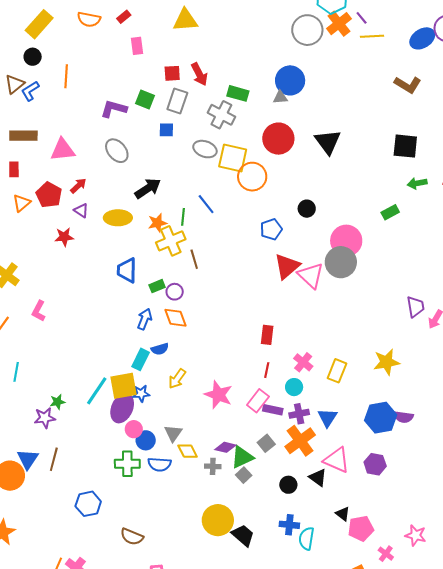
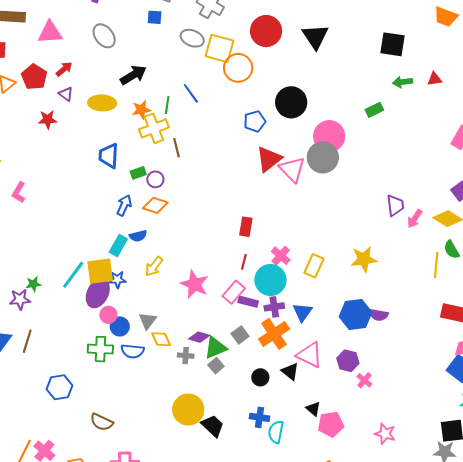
black circle: (307, 209) -> (291, 102), size x1.8
orange diamond: (176, 318) -> (155, 205), turned -55
cyan circle: (294, 387) -> (270, 280), size x1.8
pink cross: (386, 554) -> (364, 380), moved

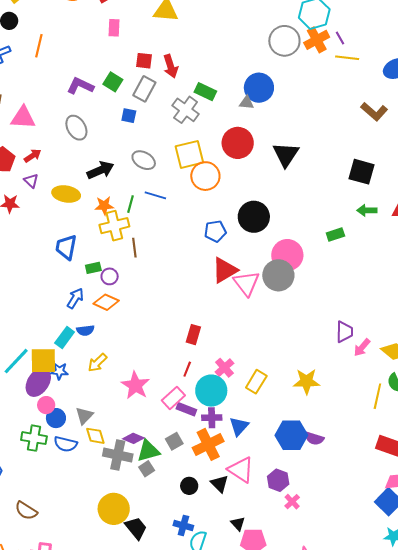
gray ellipse: (192, 38) -> (144, 160), moved
yellow square: (220, 48) -> (189, 154), turned -36
blue line: (191, 93) -> (155, 195), turned -45
gray cross: (186, 356) -> (118, 455), size x1.8

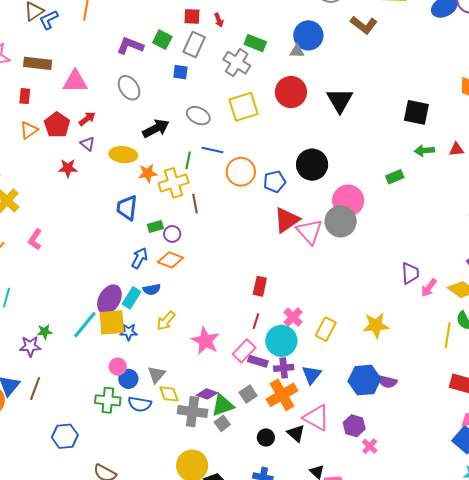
red arrow: (171, 66) -> (219, 20), size x0.6
brown L-shape: (374, 112) -> (364, 25), moved
orange circle: (205, 176) -> (241, 172), moved
orange star: (104, 206) -> (148, 173), moved
purple ellipse: (38, 382) -> (109, 299), moved

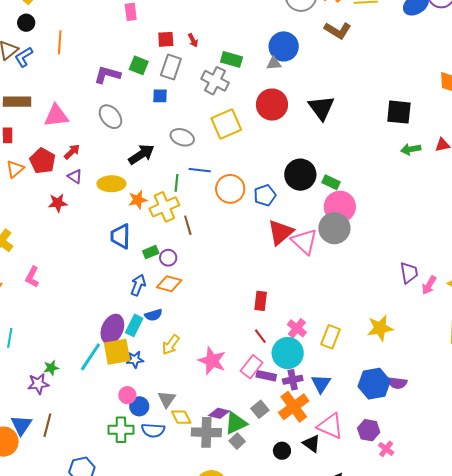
green rectangle: (395, 177) -> (331, 182), moved, turned 54
red line: (256, 321) -> (260, 336), turned -49

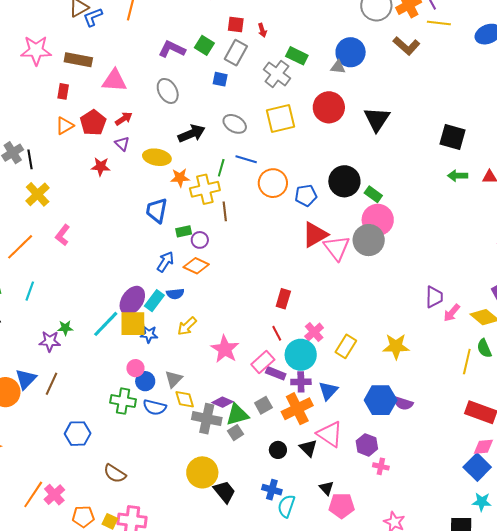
pink cross: (386, 449) -> (381, 466), turned -35

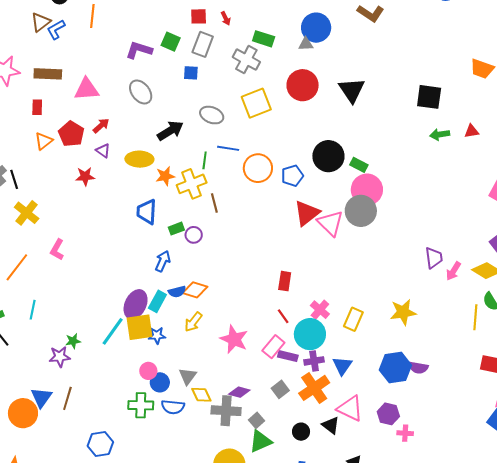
orange diamond: (196, 266) -> (195, 290), moved
green triangle: (237, 415) -> (260, 441), moved

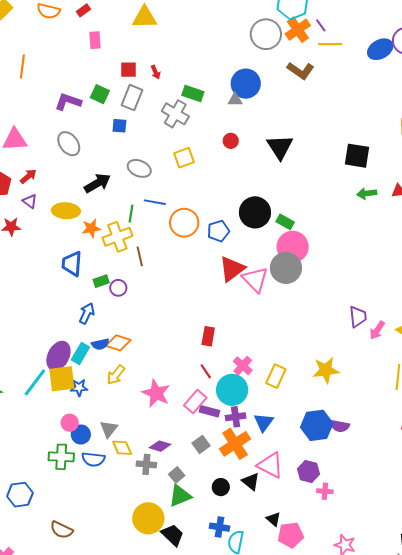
red circle: (303, 85) -> (231, 141), size x0.5
yellow square: (256, 103) -> (184, 158), size x0.7
gray cross: (226, 411) -> (146, 464), size x0.7

